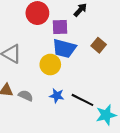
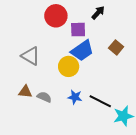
blue trapezoid: (64, 48) -> (82, 51), turned -50

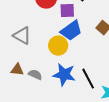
blue star: (75, 97) -> (64, 75), size x1.6
black line: (100, 101) -> (88, 79), turned 35

